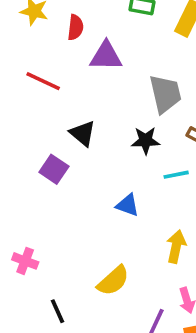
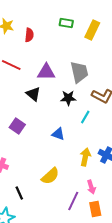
purple triangle: (106, 56) -> (46, 72), moved
purple square: (54, 169) -> (17, 126), moved
cyan line: (176, 175) -> (85, 117), turned -48

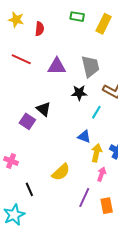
black triangle: (33, 94) -> (44, 109), moved
blue triangle: (58, 134) -> (84, 137), moved
pink arrow: (91, 187) -> (102, 174), moved, turned -144

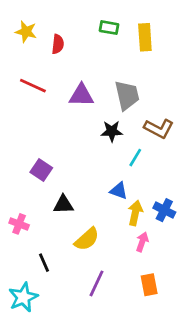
yellow rectangle: (104, 24) -> (145, 37), turned -30
black triangle: (44, 109) -> (63, 205), moved, turned -42
purple line: (84, 198) -> (97, 283), moved

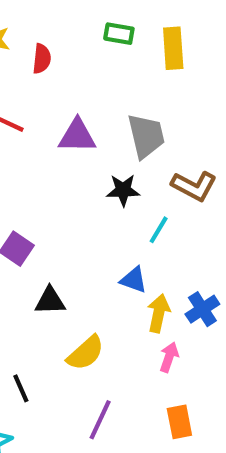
blue cross: (164, 210) -> (202, 309), turned 30

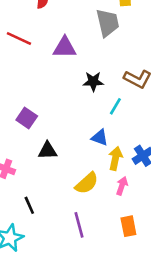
gray trapezoid: (146, 136) -> (108, 23), moved
yellow semicircle: (86, 353) -> (87, 183), moved
purple line: (100, 420) -> (79, 225), turned -40

